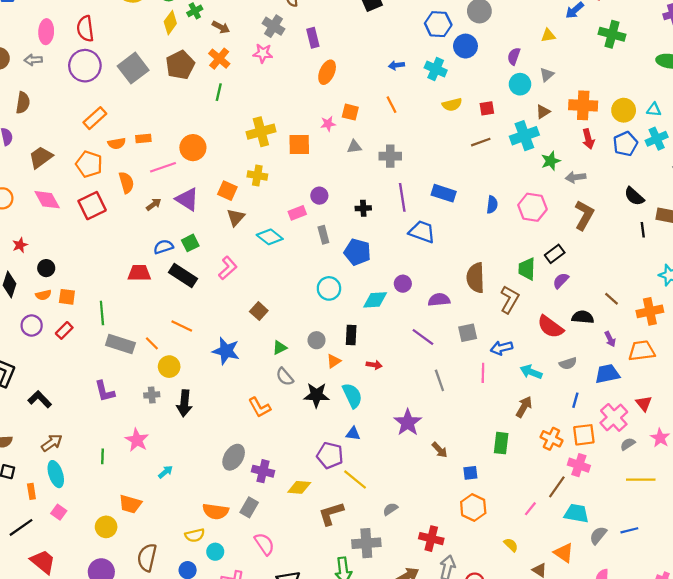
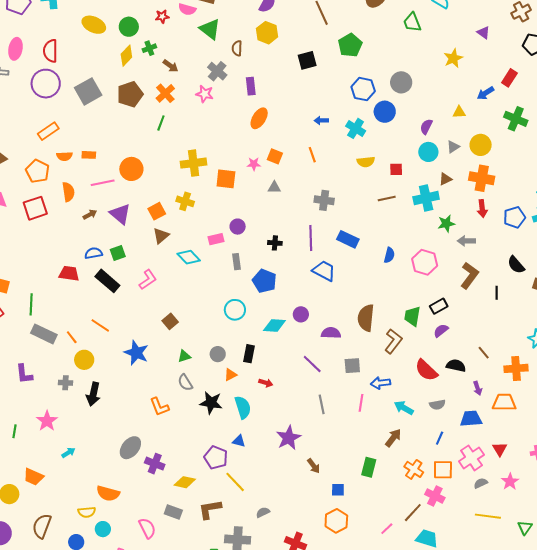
yellow circle: (624, 110) -> (481, 145), moved
gray cross: (390, 156) -> (324, 200), moved
orange square: (227, 191) -> (157, 211), turned 30
black line: (643, 230) -> (497, 293), moved
gray rectangle: (249, 507) -> (173, 512), moved, turned 72

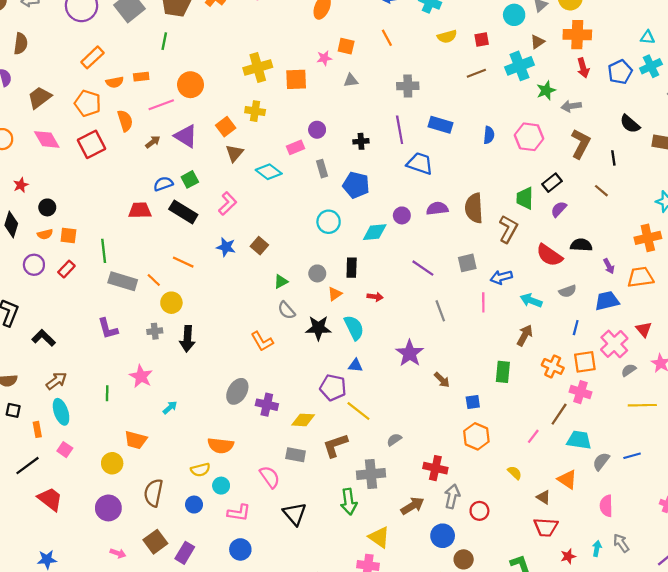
green line: (161, 123) -> (164, 41), moved
purple semicircle: (331, 333) -> (437, 208), moved
blue star: (136, 353) -> (226, 247), moved, size x0.7
brown line: (484, 353) -> (601, 191), moved

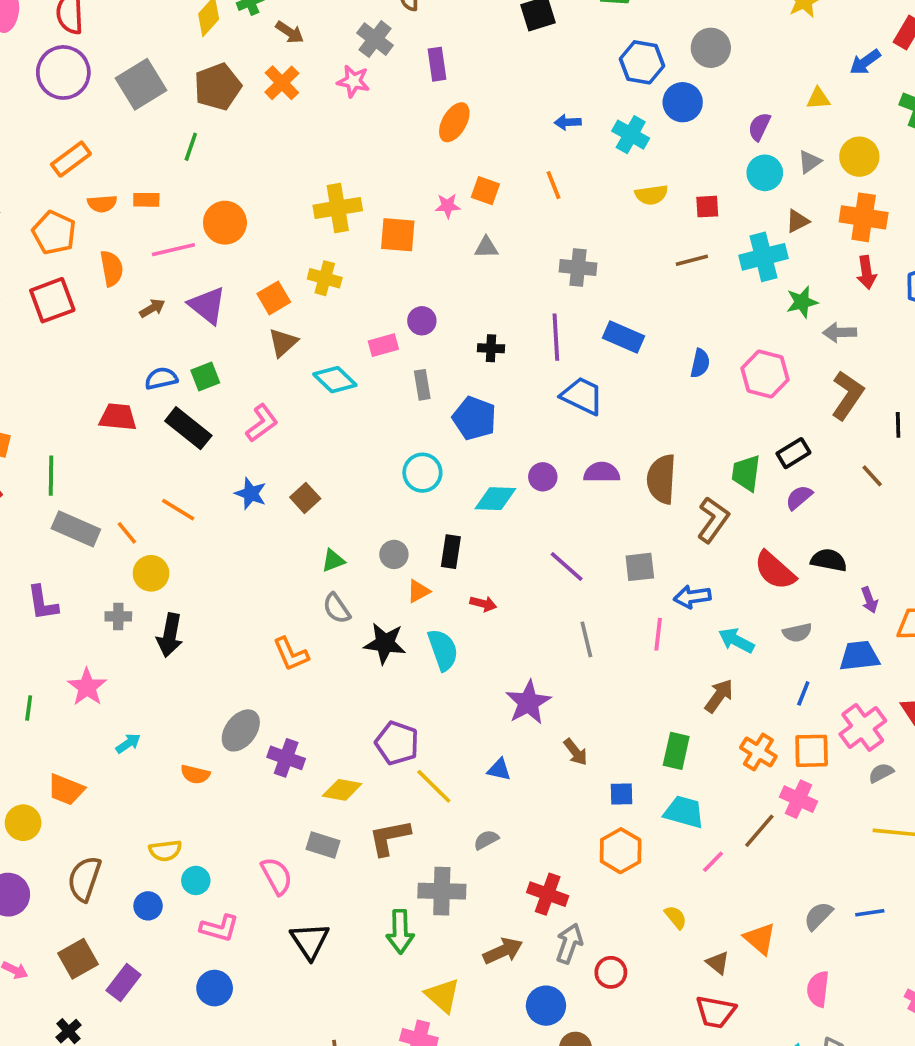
blue triangle: (356, 365) -> (499, 770), moved
cyan trapezoid: (579, 440) -> (684, 812), moved
orange semicircle: (221, 446) -> (195, 774), moved, size x0.7

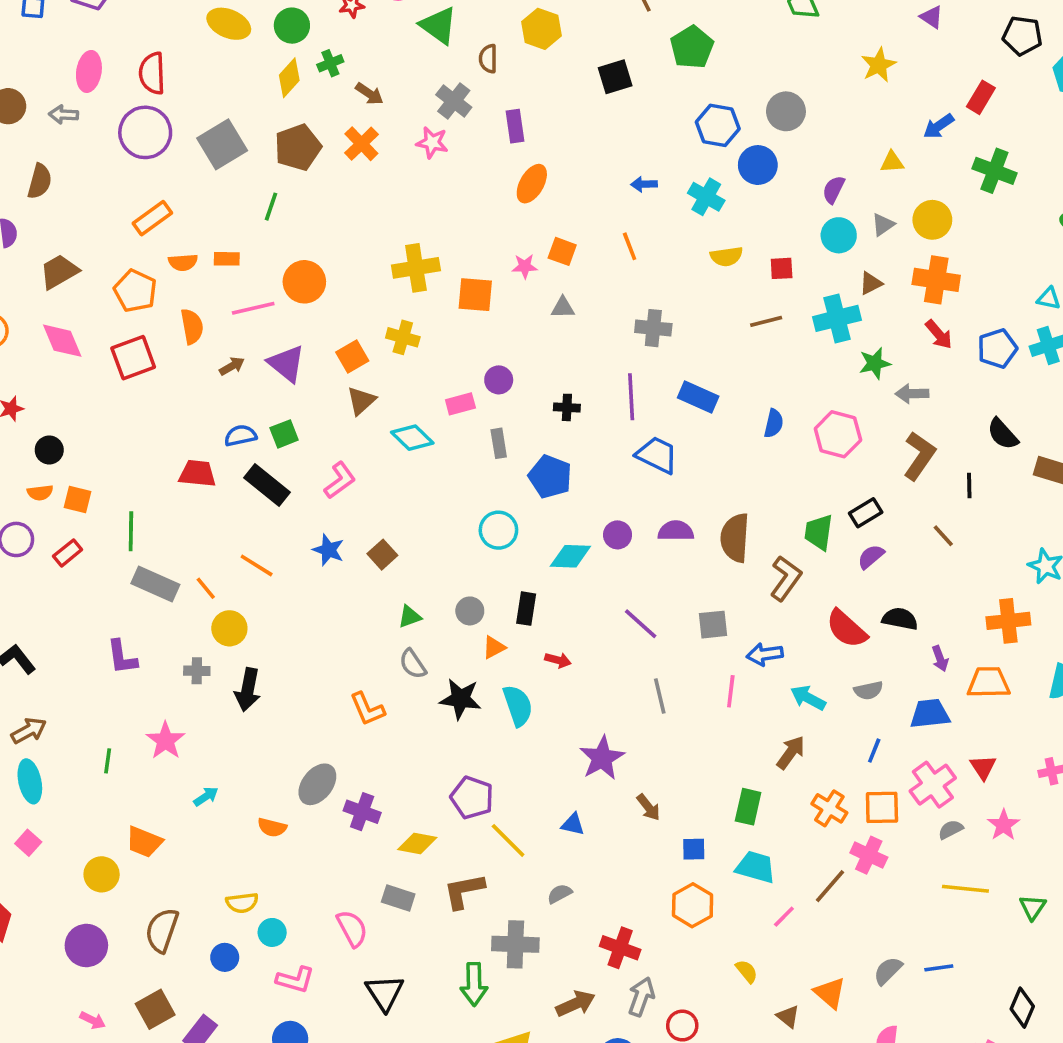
red arrow: (866, 272) -> (939, 334), turned -32

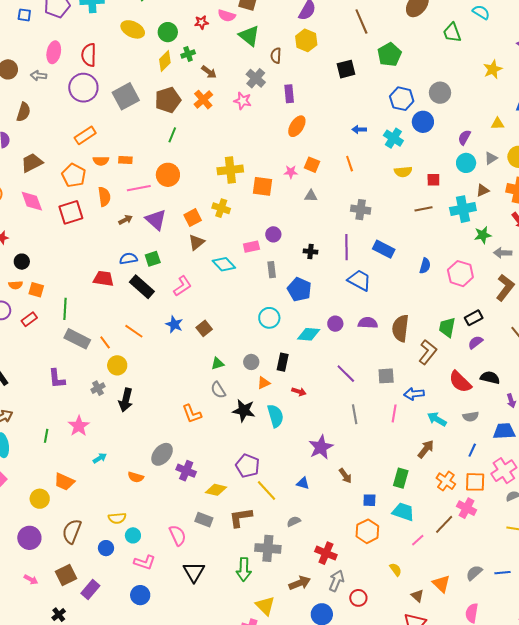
green line: (271, 207) -> (172, 135), moved
gray cross: (197, 671) -> (98, 388), turned -32

